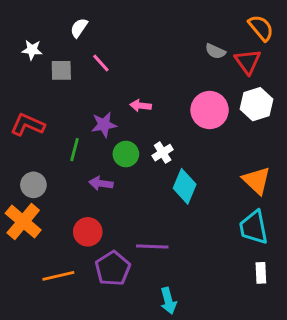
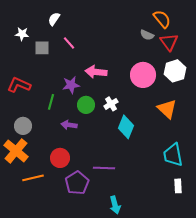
orange semicircle: (261, 28) -> (162, 19), moved
pink arrow: (141, 106) -> (96, 72), size x1.5
orange triangle: (257, 180) -> (167, 109), moved
orange line: (58, 276) -> (33, 178), moved

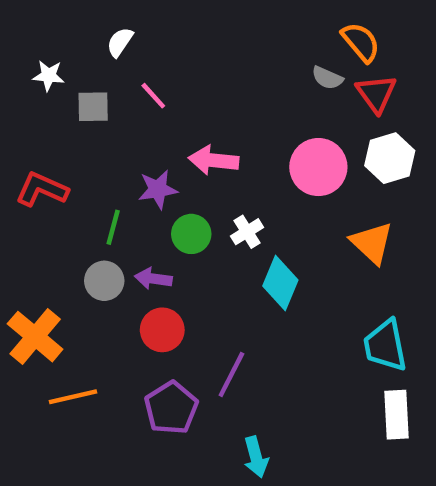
gray circle: (23, 126) -> (104, 281), moved
red circle: (60, 158) -> (162, 330), moved
purple line: (104, 168) -> (231, 374), turned -65
white rectangle: (178, 186) -> (396, 415), size x1.5

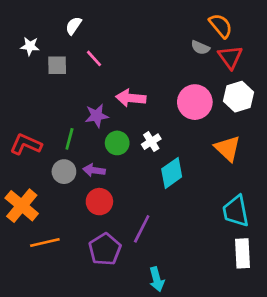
red L-shape: (42, 189) -> (26, 144), moved
cyan diamond: (280, 283) -> (172, 173), turned 32

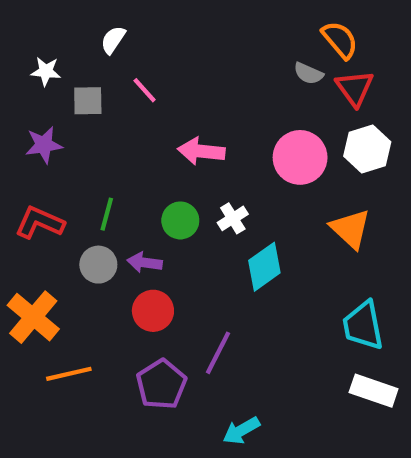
purple star: (97, 116) -> (44, 145), moved
white rectangle: (243, 253) -> (374, 391), turned -68
cyan arrow: (157, 279) -> (241, 431), turned 75

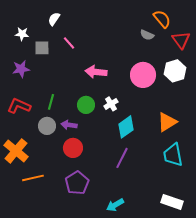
red triangle: (355, 88) -> (181, 40), moved
orange triangle: (350, 229) -> (167, 122), moved, turned 45
purple line: (218, 353) -> (122, 158), moved
white rectangle: (374, 391) -> (172, 202), moved

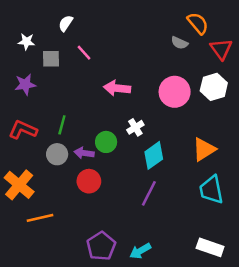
green circle: (86, 105) -> (106, 142), moved
purple pentagon: (77, 183) -> (101, 246), moved

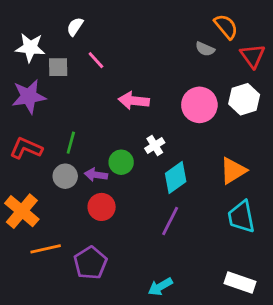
white star: (26, 42) -> (30, 48), size x1.5
purple star: (25, 84) -> (29, 96), size x1.4
purple pentagon: (101, 246) -> (90, 263), moved

